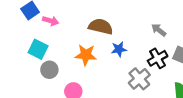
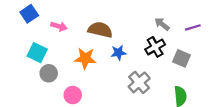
pink arrow: (51, 21) -> (59, 26), moved
gray arrow: (159, 30) -> (162, 24), moved
black cross: (158, 58) -> (155, 47), moved

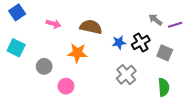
blue square: (29, 14) -> (17, 12), moved
gray arrow: (162, 24) -> (155, 20), moved
cyan square: (37, 53) -> (16, 48), moved
blue star: (118, 53) -> (119, 42), moved

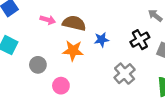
brown semicircle: (91, 27) -> (74, 23), moved
blue star: (119, 42) -> (102, 40), moved

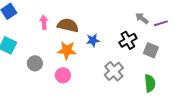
pink arrow: (48, 20) -> (44, 22), turned -112
pink circle: (61, 86) -> (63, 75), moved

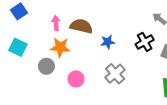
orange star: (67, 50) -> (60, 47), moved
gray cross: (114, 71) -> (115, 74), moved

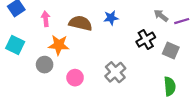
pink arrow: (56, 23) -> (46, 19), moved
blue star: (108, 42) -> (111, 18), moved

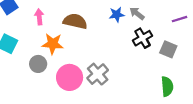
gray arrow: (161, 16) -> (137, 13), moved
blue star: (111, 18) -> (117, 15), moved
gray cross: (115, 72) -> (98, 74), moved
pink circle: (75, 78) -> (70, 77), size x1.5

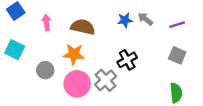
purple line: (180, 19) -> (177, 25), moved
black cross: (143, 38) -> (127, 60), moved
orange star: (53, 44) -> (74, 54), moved

